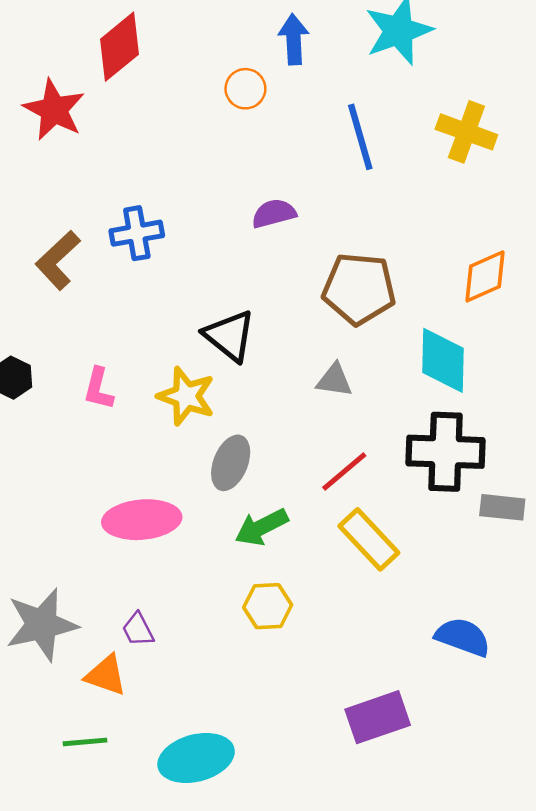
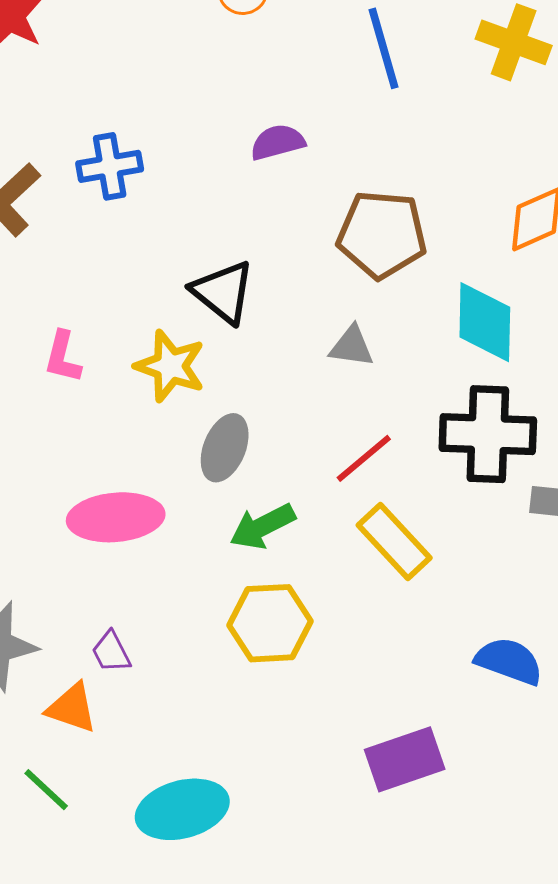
yellow hexagon: (268, 606) -> (270, 623), size x1.4
green line: (85, 742) -> (46, 790), turned 48

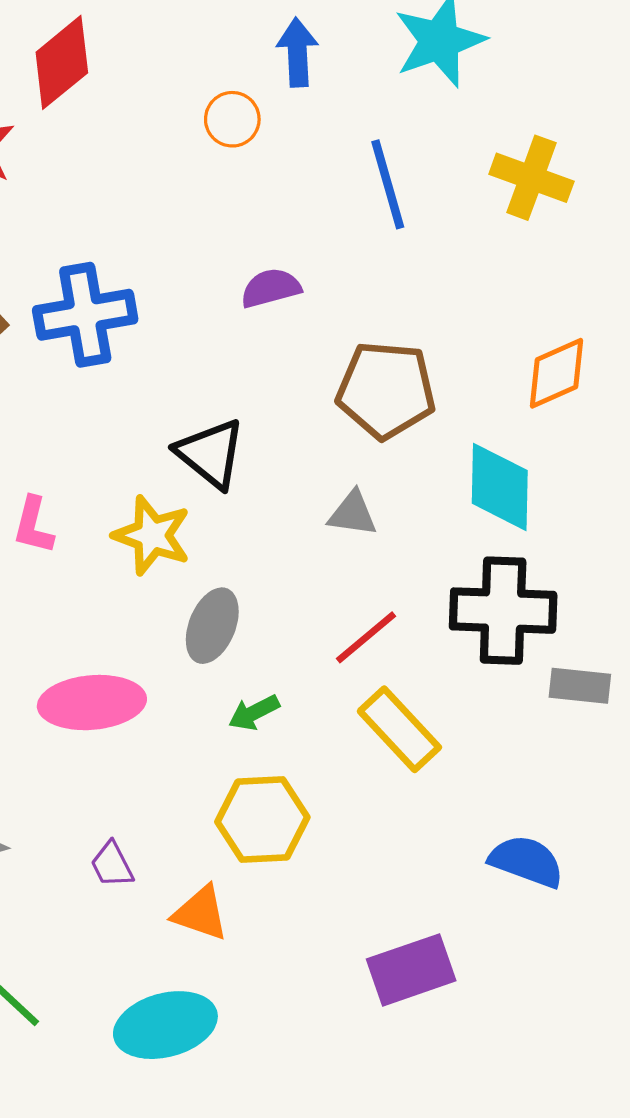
blue cross: (110, 166) -> (85, 315), size x1.4
green arrow: (262, 526) -> (254, 713), size x0.7
purple trapezoid: (111, 652) -> (112, 865), moved
orange triangle: (72, 708) -> (201, 913), moved

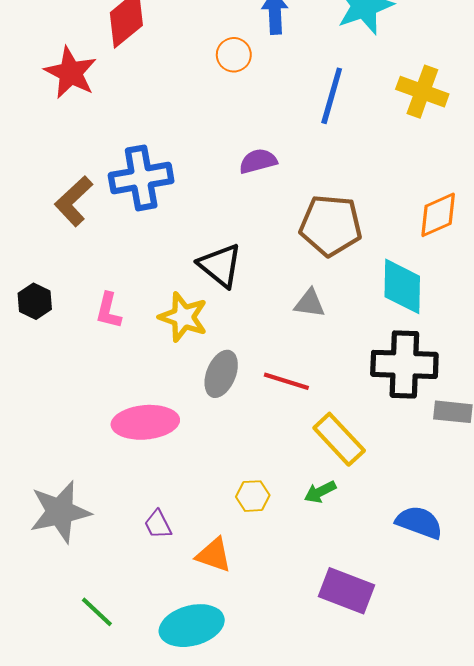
blue line: (388, 184) -> (332, 96), turned 32
red line: (366, 637) -> (286, 381), moved, turned 57
green arrow: (254, 713) -> (320, 492), moved
yellow hexagon: (262, 820) -> (253, 496), size x0.6
purple rectangle: (411, 970) -> (346, 591), turned 40

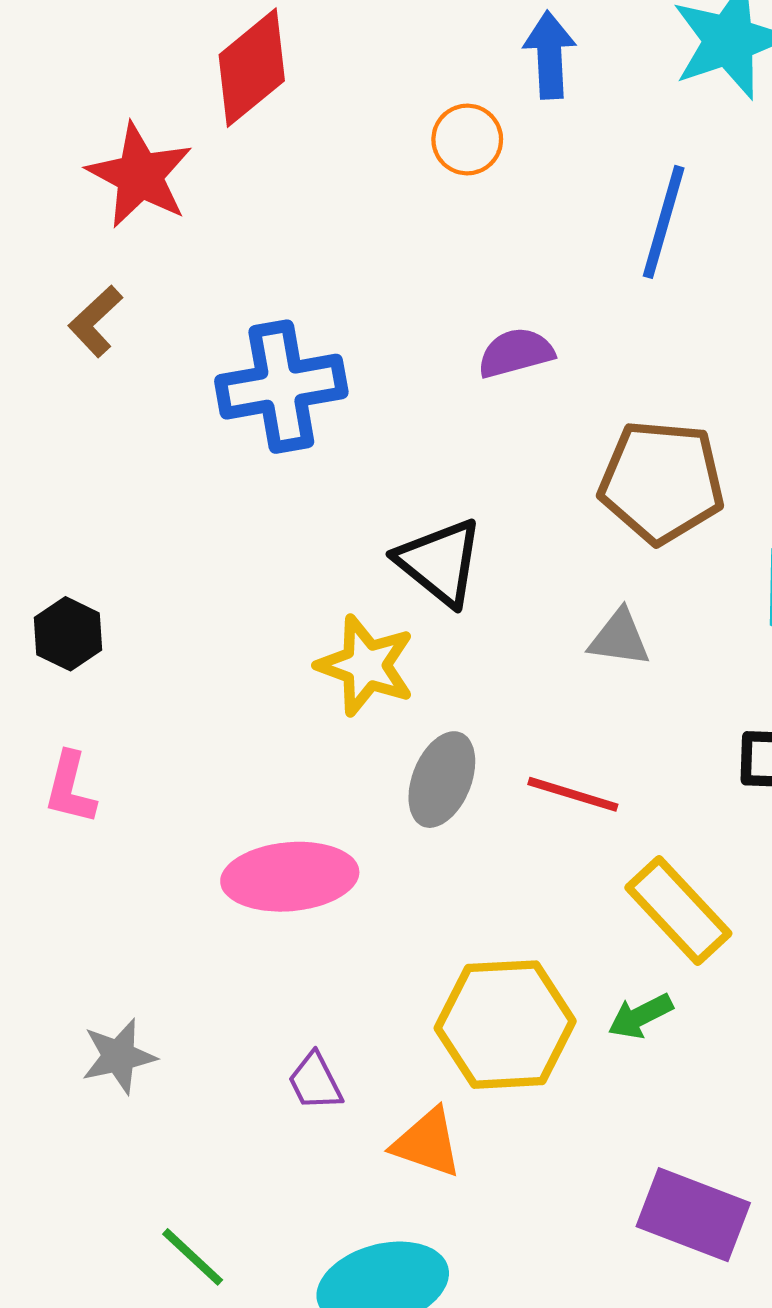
brown L-shape: (74, 201) -> (95, 321), moved, size x0.7
pink L-shape: (108, 311) -> (70, 788), moved
yellow hexagon: (253, 496) -> (505, 1025), size x2.0
gray star: (60, 512) -> (119, 1056), size x0.6

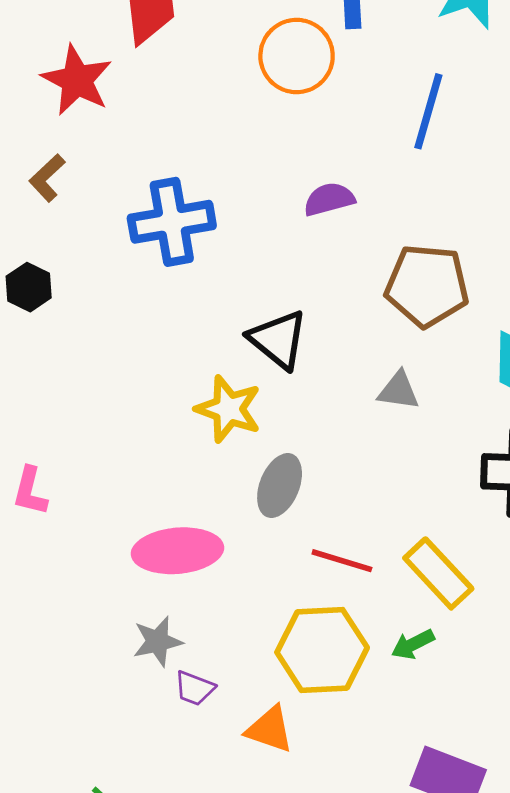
orange circle: (467, 140) -> (297, 56), size x1.6
black hexagon: (68, 634) -> (29, 287), moved
red line: (573, 794) -> (342, 561), moved
gray star: (119, 1056) -> (158, 641), moved
purple trapezoid: (315, 1082) -> (194, 688), turned -42

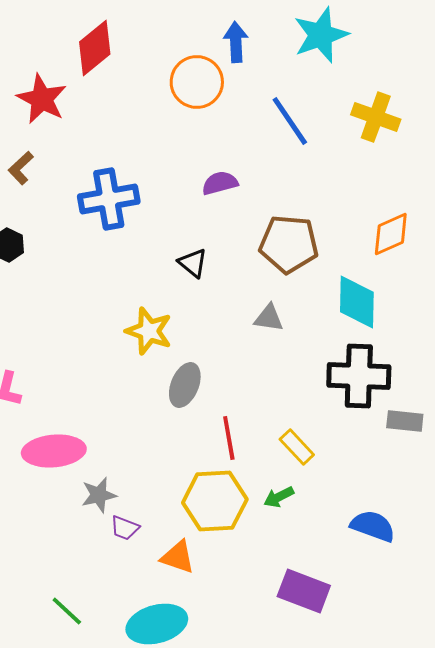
blue line: (428, 111) -> (290, 121), turned -50
black triangle: (278, 340) -> (193, 263), moved, size x0.7
pink ellipse: (177, 551) -> (54, 451), moved
red line: (342, 561) -> (229, 438), turned 63
yellow rectangle: (438, 573) -> (297, 447), size x0.7

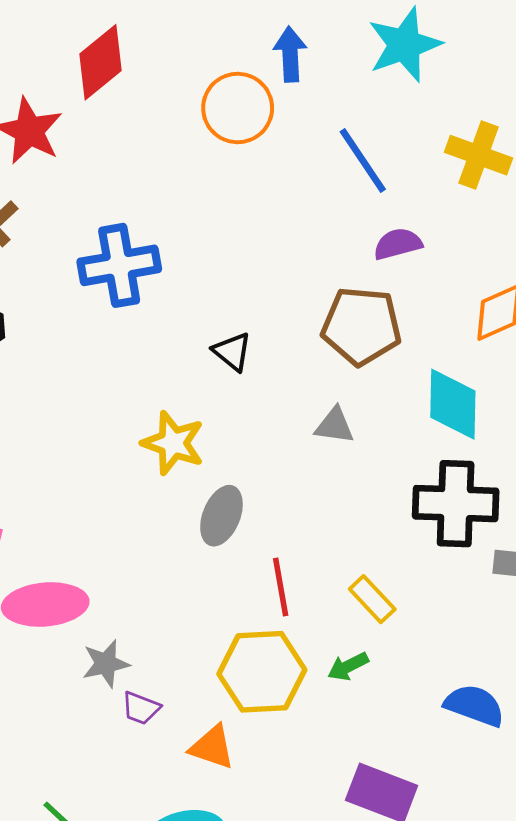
purple semicircle: (220, 183) -> (398, 244), moved

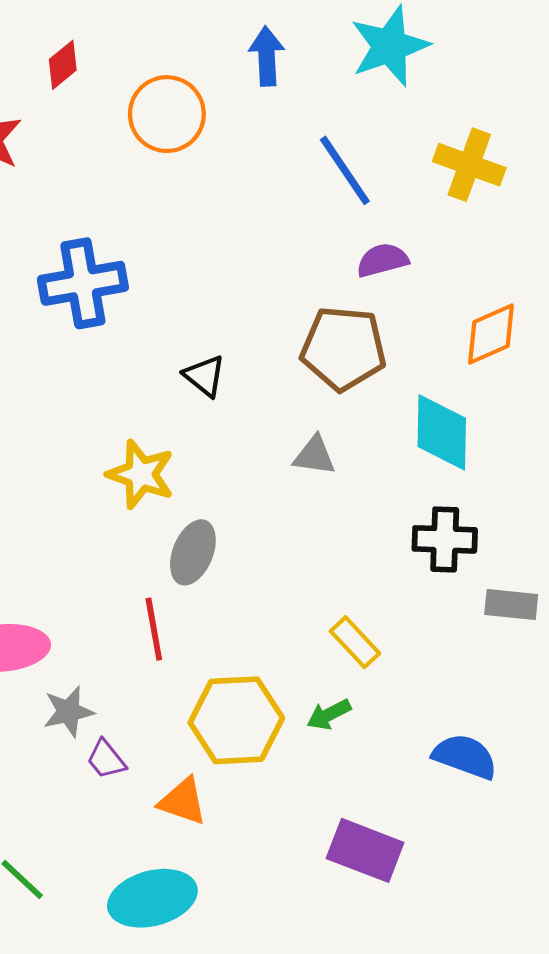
red diamond: (100, 62) -> (63, 65), size x0.6
orange circle: (238, 108) -> (167, 114), moved
black cross: (456, 504) -> (445, 539), size x0.7
red line: (281, 587) -> (154, 629), moved
purple trapezoid: (141, 708) -> (106, 759), turned 30

